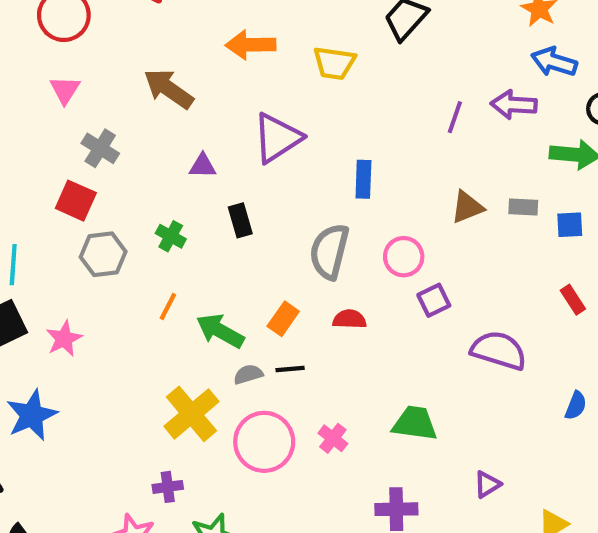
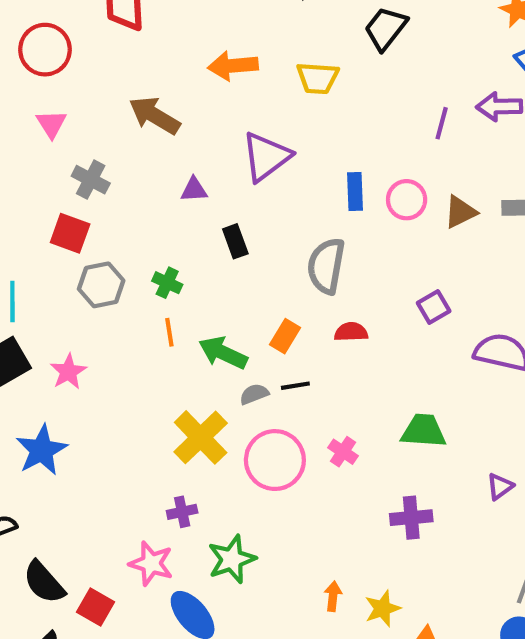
green cross: (171, 236) -> (167, 283), moved
pink circle: (404, 257) -> (407, 200), moved
orange line: (168, 307) -> (169, 332), turned -32

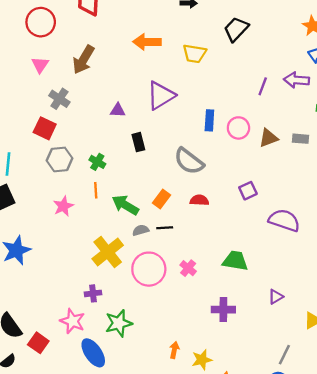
brown arrow: (155, 115) -> (83, 60), moved, turned -96
gray semicircle: (326, 266) -> (189, 161), turned -68
pink star: (68, 372) -> (63, 206), moved

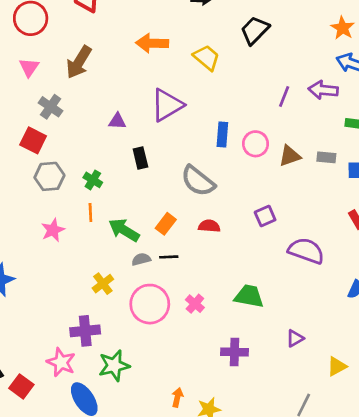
yellow trapezoid: (195, 54) -> (207, 58), turned -150
yellow cross: (108, 252) -> (103, 284), size x0.6
purple cross: (93, 293) -> (85, 331), size x1.5

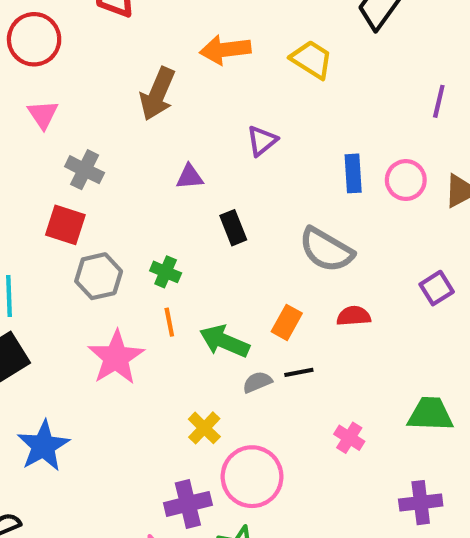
brown arrow: (79, 62) -> (158, 94), moved
purple triangle: (167, 105) -> (262, 141), size x0.6
pink star: (53, 230) -> (116, 357), size x1.5
pink circle: (150, 304) -> (252, 477), moved

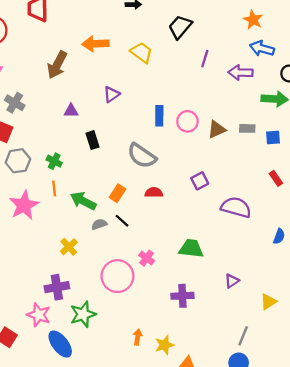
purple line: (439, 101) -> (205, 59), moved
black line: (299, 372) -> (122, 221), turned 49
pink circle: (252, 477) -> (117, 276), moved

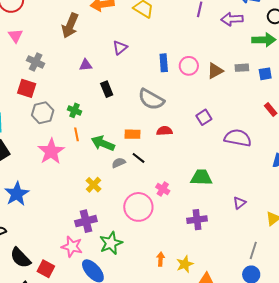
orange rectangle: (118, 193) -> (132, 134), turned 63

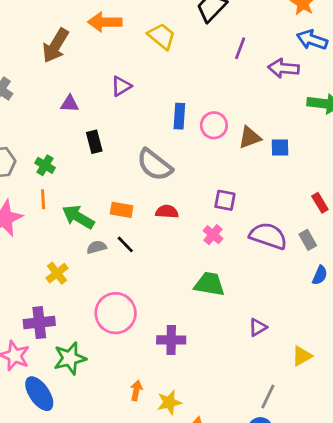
gray rectangle: (242, 68) -> (308, 240), moved, turned 56
blue square: (265, 74) -> (280, 148), moved
purple square: (204, 117) -> (225, 200), turned 35
pink cross: (163, 189) -> (213, 235), moved
purple cross: (197, 220) -> (171, 340), moved

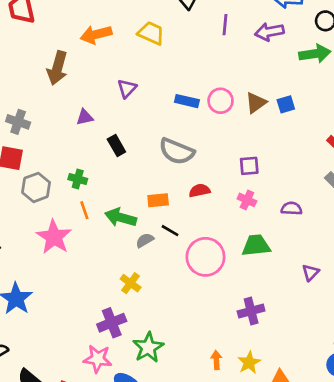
blue rectangle: (179, 116) -> (187, 101), turned -65
purple semicircle: (268, 236) -> (291, 208), moved, size x0.6
yellow cross: (57, 273) -> (131, 283), moved
pink circle: (116, 313) -> (205, 257), moved
purple cross: (171, 340) -> (251, 311), moved

